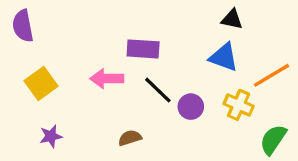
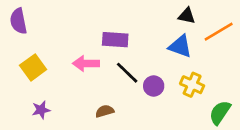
orange line: (271, 75) -> (219, 32), moved

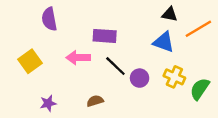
purple semicircle: (18, 21) -> (49, 19), moved
purple star: (41, 110) -> (48, 103), moved
green semicircle: (220, 112) -> (200, 89), moved

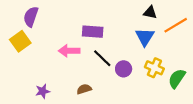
purple semicircle: (49, 19) -> (31, 17), moved, turned 30
blue triangle: (164, 42) -> (145, 37), turned 42
yellow square: (30, 61) -> (20, 41), moved

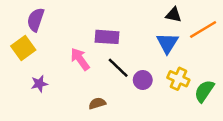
pink arrow: (69, 51) -> (80, 59), turned 54
purple star: (43, 91) -> (39, 84), moved

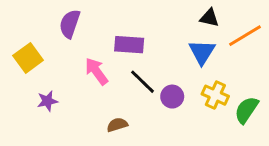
purple semicircle: (36, 20) -> (70, 24), moved

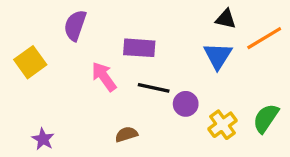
black line: (142, 82) -> (154, 88), turned -32
yellow cross: (215, 95) -> (223, 125), moved, turned 30
purple star: (47, 101) -> (43, 139), moved, turned -30

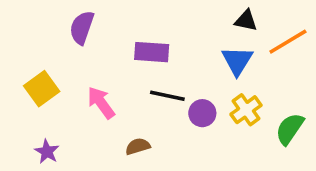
yellow square: (30, 62) -> (42, 89), moved
pink arrow: (104, 77) -> (101, 103), moved
yellow cross: (223, 125) -> (246, 110), moved

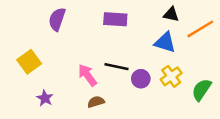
purple rectangle: (152, 52) -> (115, 19), moved
blue triangle: (237, 61) -> (165, 42), turned -45
pink arrow: (101, 103) -> (87, 75), moved
purple star: (47, 152) -> (45, 98), moved

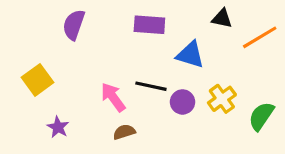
blue triangle: (165, 42) -> (190, 55), moved

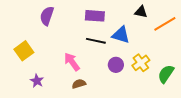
black line: (151, 86) -> (96, 41), moved

